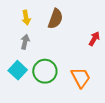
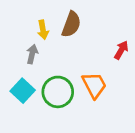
yellow arrow: (26, 18) -> (43, 30), moved
orange trapezoid: (81, 78) -> (94, 85), moved

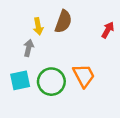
red arrow: (121, 50) -> (108, 30), moved
cyan square: (23, 91) -> (20, 80), turned 35

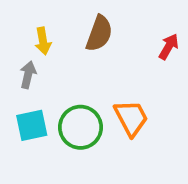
yellow arrow: (38, 26) -> (43, 41), moved
gray arrow: (29, 48) -> (28, 75), moved

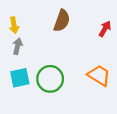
yellow arrow: (43, 41) -> (14, 25), moved
orange trapezoid: (131, 118) -> (99, 75), moved, turned -30

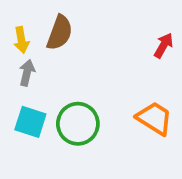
brown semicircle: (62, 21) -> (60, 33), moved
cyan square: (20, 78) -> (30, 122), turned 30

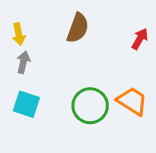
brown semicircle: (60, 33) -> (78, 28), moved
green circle: (78, 124) -> (90, 106), moved

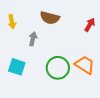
brown semicircle: (78, 28) -> (50, 18), turned 84
gray arrow: (23, 62) -> (33, 39), moved

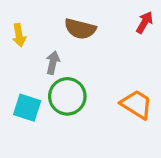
red arrow: (90, 25) -> (145, 22), moved
green circle: (58, 68) -> (67, 96), moved

